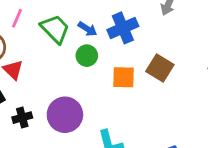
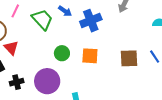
blue arrow: (88, 29) -> (65, 11), moved
green circle: (87, 56) -> (62, 53), moved
brown square: (160, 68) -> (129, 58), moved, turned -36

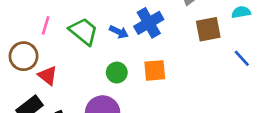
blue arrow: (65, 11) -> (119, 32), moved
brown square: (129, 58) -> (208, 29), moved

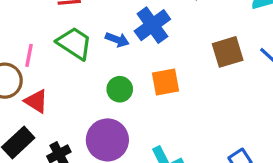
pink line: (46, 25) -> (29, 55), moved
brown square: (208, 29) -> (228, 52), moved

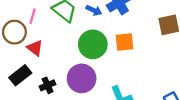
green circle: (120, 89) -> (93, 44), size x1.6

